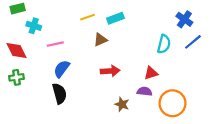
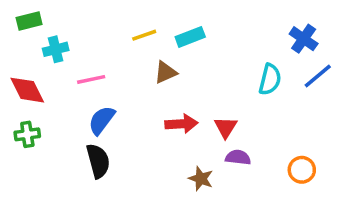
cyan cross: (34, 26) -> (56, 49), turned -32
red triangle: (151, 73) -> (226, 127), moved, turned -40
orange circle: (172, 103) -> (302, 170), moved, size x0.6

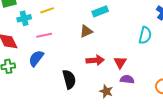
yellow line: (144, 35) -> (47, 10), moved
blue semicircle: (102, 120) -> (36, 58), moved
black semicircle: (98, 161) -> (69, 79), moved

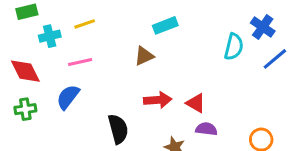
cyan semicircle: (145, 35) -> (234, 47), moved
red triangle: (120, 62) -> (196, 103), turned -32

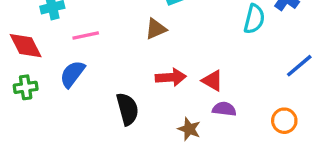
blue line: (275, 59) -> (299, 66), moved

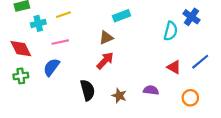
red arrow: (171, 77) -> (105, 61), moved, turned -42
red triangle: (213, 81) -> (174, 67), moved
brown star: (189, 129) -> (119, 96), moved

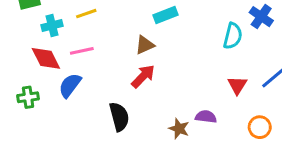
red diamond: (21, 49) -> (46, 58), moved
red triangle: (174, 67) -> (237, 85), turned 32
brown star: (119, 96) -> (179, 129), moved

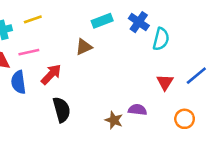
blue cross: (261, 17) -> (139, 22), moved
red arrow: (143, 76) -> (51, 74), moved
blue semicircle: (70, 85) -> (18, 82), turned -45

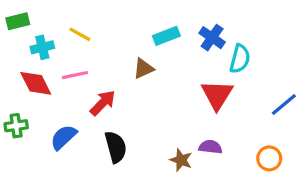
yellow line: (33, 19) -> (80, 34), turned 48
blue semicircle: (18, 82) -> (63, 137), moved, turned 55
red triangle: (165, 82) -> (217, 95), moved, size x1.5

